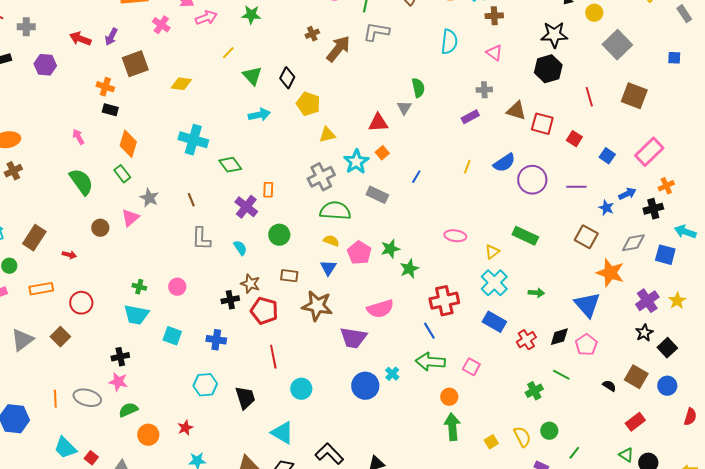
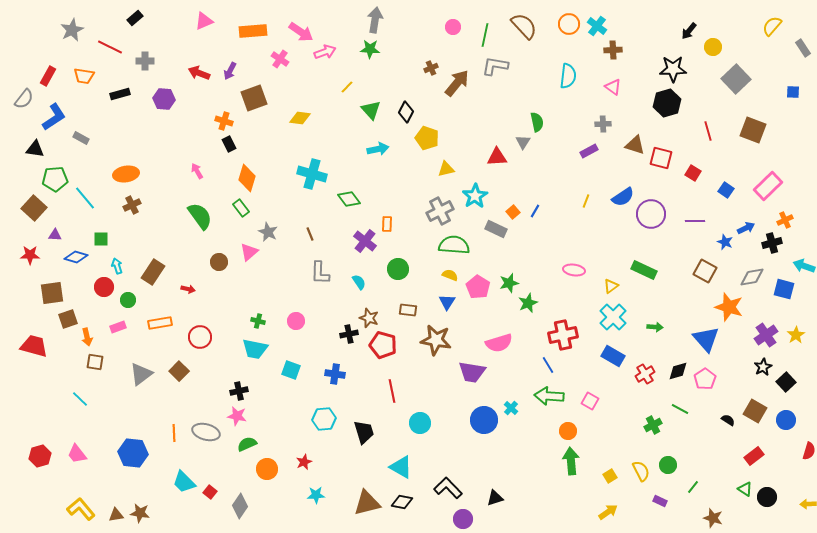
black rectangle: (110, 110) -> (229, 144), turned 49
orange square: (382, 153) -> (513, 212), moved

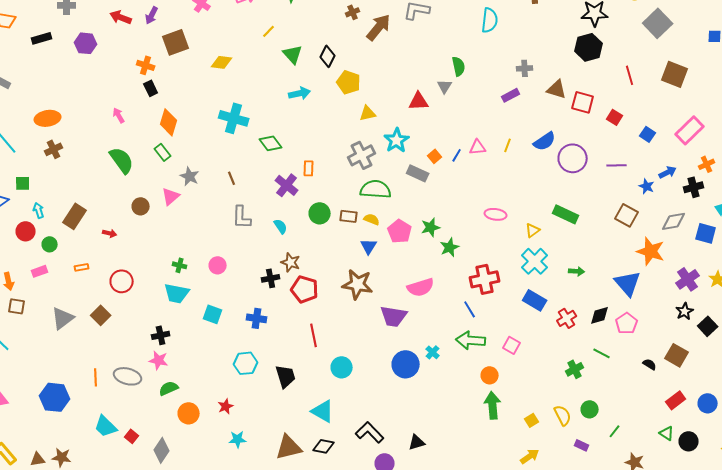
pink triangle: (613, 87) -> (478, 147), moved, turned -42
brown rectangle: (408, 310) -> (349, 216), moved
orange rectangle: (160, 323) -> (82, 267), size x0.6
blue circle: (786, 420) -> (708, 403), moved

